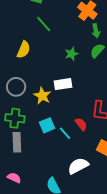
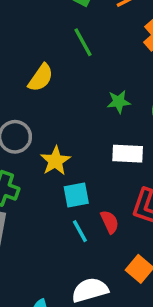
white rectangle: (63, 84) -> (128, 154), moved
cyan square: (47, 125) -> (76, 195), moved

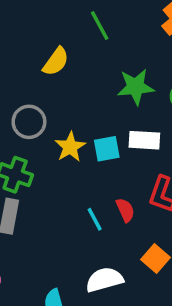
green star: (119, 102) -> (136, 87), size x1.5
cyan square: (76, 195) -> (107, 149), moved

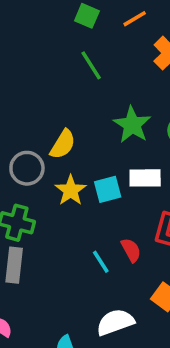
yellow semicircle: (56, 62) -> (63, 144), moved
green star: (136, 87) -> (132, 125), turned -30

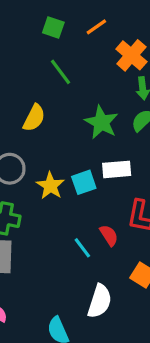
yellow semicircle: (63, 144) -> (34, 118), moved
white semicircle: (115, 322) -> (100, 301), turned 132

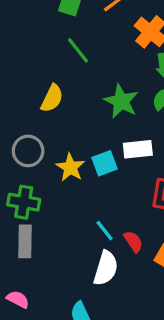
red semicircle: (109, 235) -> (133, 241), moved
white semicircle: (100, 301) -> (106, 268), moved

